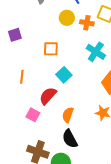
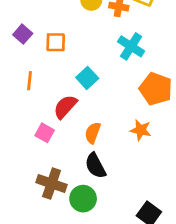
purple square: (15, 35) -> (23, 34), moved, turned -32
orange square: (51, 49) -> (56, 42), moved

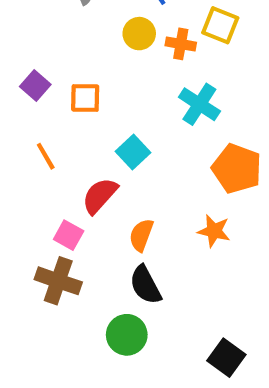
orange line: (30, 81) -> (46, 156), turned -36
brown cross: (52, 184) -> (58, 281), moved

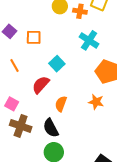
pink square: (69, 235) -> (12, 104), moved
black semicircle: (145, 285) -> (51, 128), moved

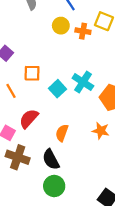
orange square: (34, 37) -> (32, 73), moved
cyan cross: (89, 40) -> (83, 82), moved
red semicircle: (41, 85) -> (29, 119), moved

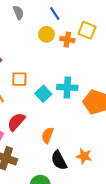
cyan cross: (83, 82) -> (67, 87), turned -30
orange star: (101, 131) -> (84, 156), moved
black semicircle: (51, 159) -> (59, 160), moved

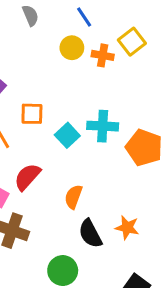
yellow square: (87, 30) -> (132, 42), turned 30

